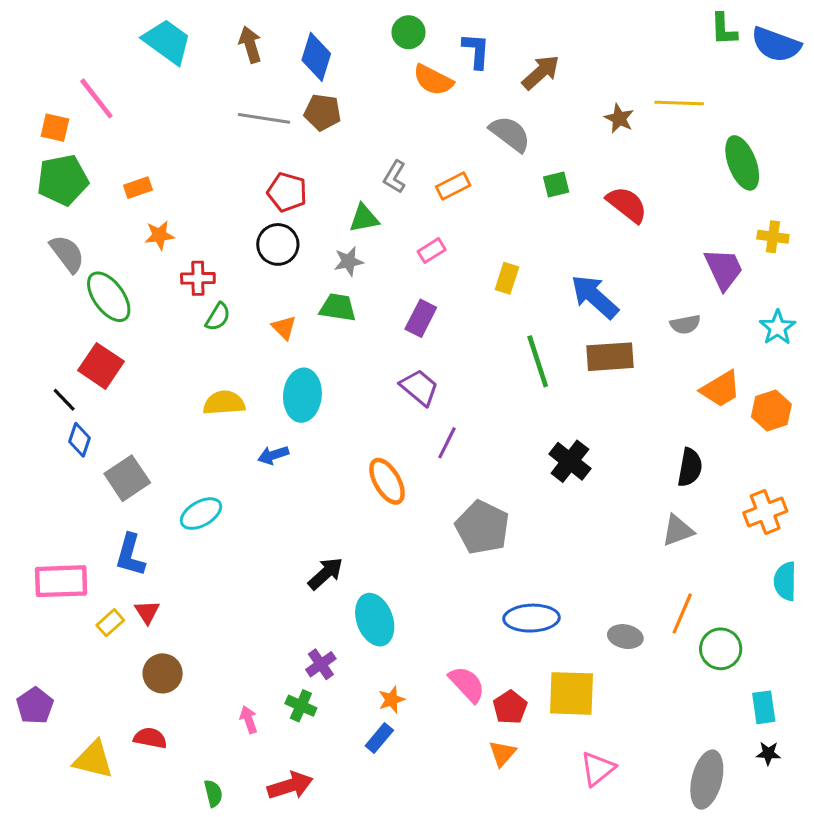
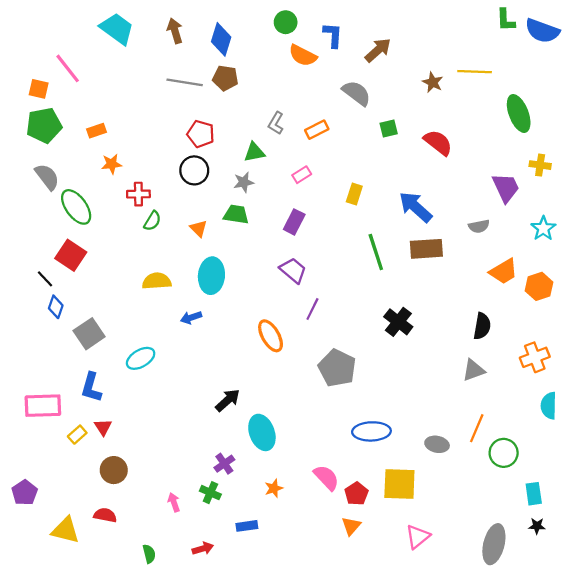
blue rectangle: (379, 738) -> (247, 526), moved, turned 42
red arrow: (290, 786) -> (203, 548), size x0.7

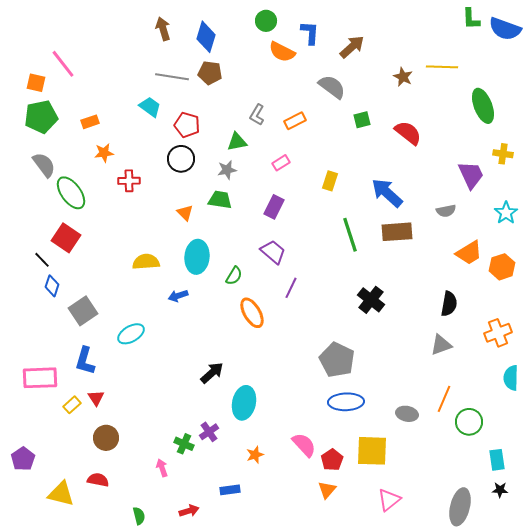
cyan trapezoid: (117, 29) -> (150, 107), moved, size x0.7
green semicircle: (152, 221) -> (234, 276), moved
gray pentagon: (337, 368) -> (337, 360), moved
cyan ellipse: (262, 432) -> (244, 403), turned 32
green cross: (210, 493) -> (184, 444), moved

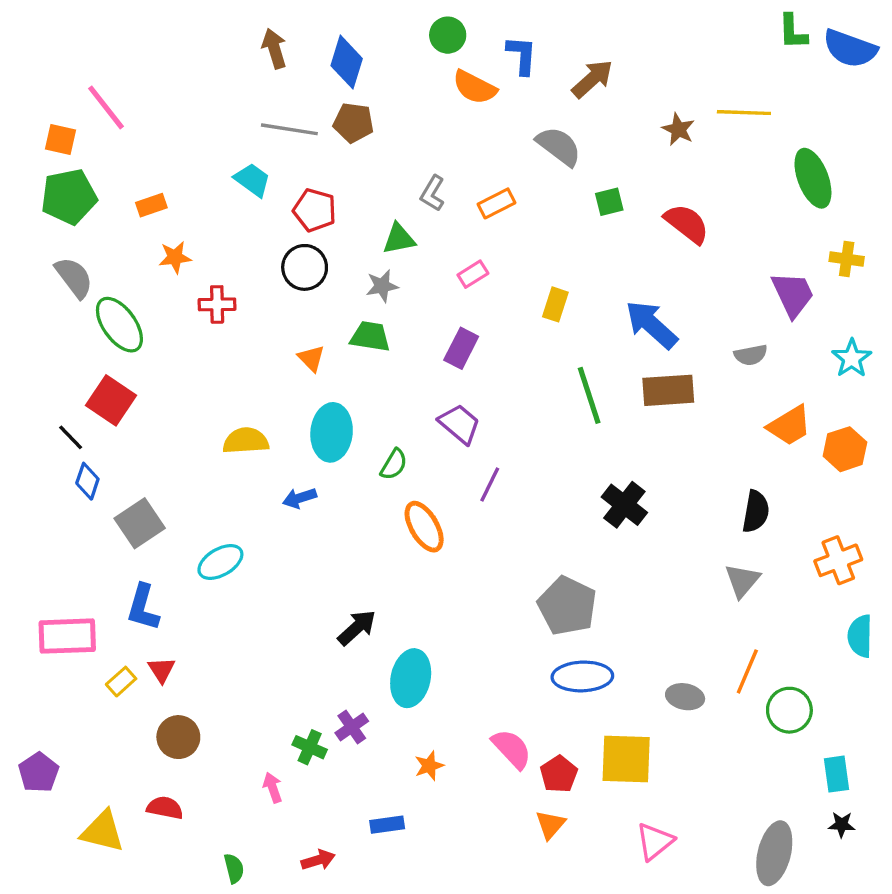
gray triangle: (441, 345) -> (742, 581), turned -30

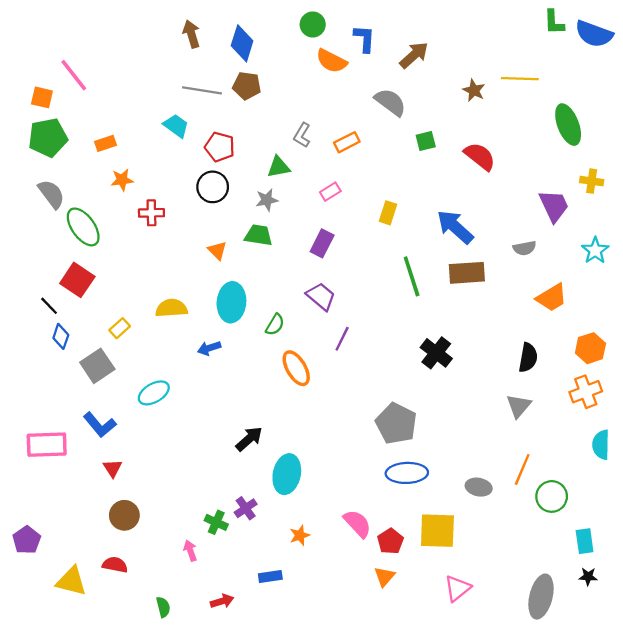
orange hexagon: (845, 449) -> (590, 348), moved
blue L-shape: (143, 607) -> (100, 425), turned -56
yellow rectangle: (121, 682) -> (120, 328), moved

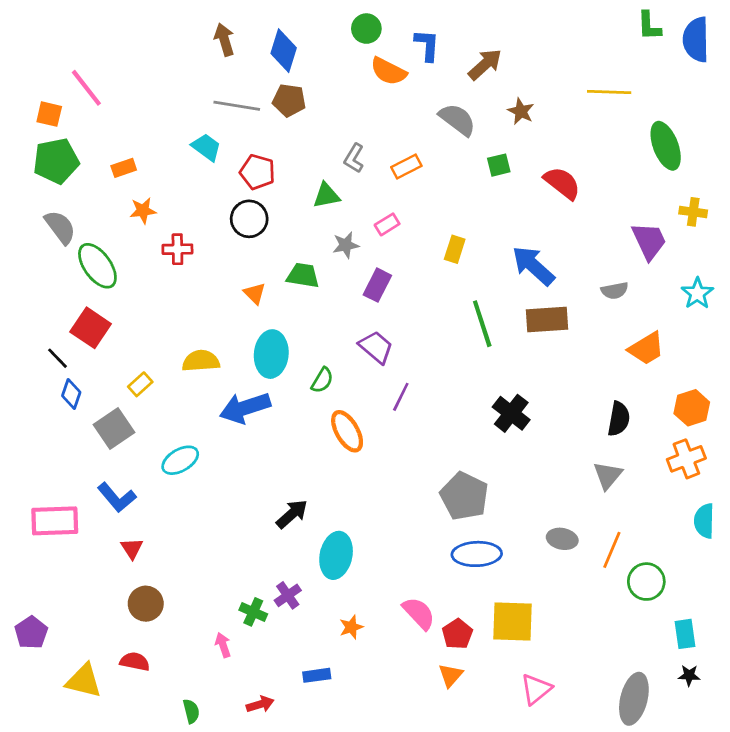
blue semicircle: (594, 34) -> (696, 40), turned 69
brown star: (474, 90) -> (521, 111), moved
gray star: (267, 200) -> (346, 245), moved
blue arrow: (209, 348) -> (245, 408), size x1.8
gray ellipse: (479, 487) -> (562, 539), moved

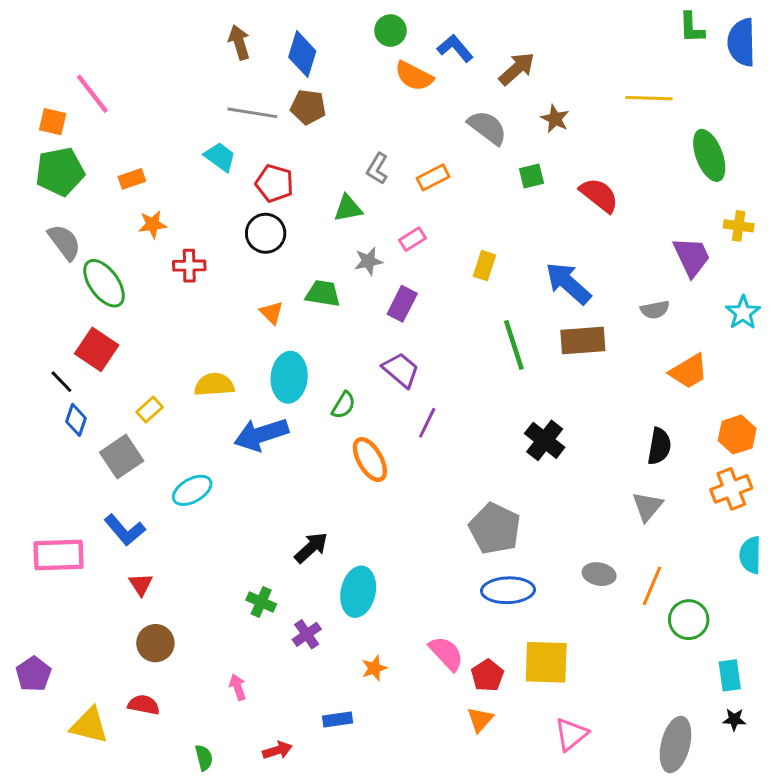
blue L-shape: (427, 45) -> (455, 48), turned -44
green cross: (253, 612) -> (261, 602), moved

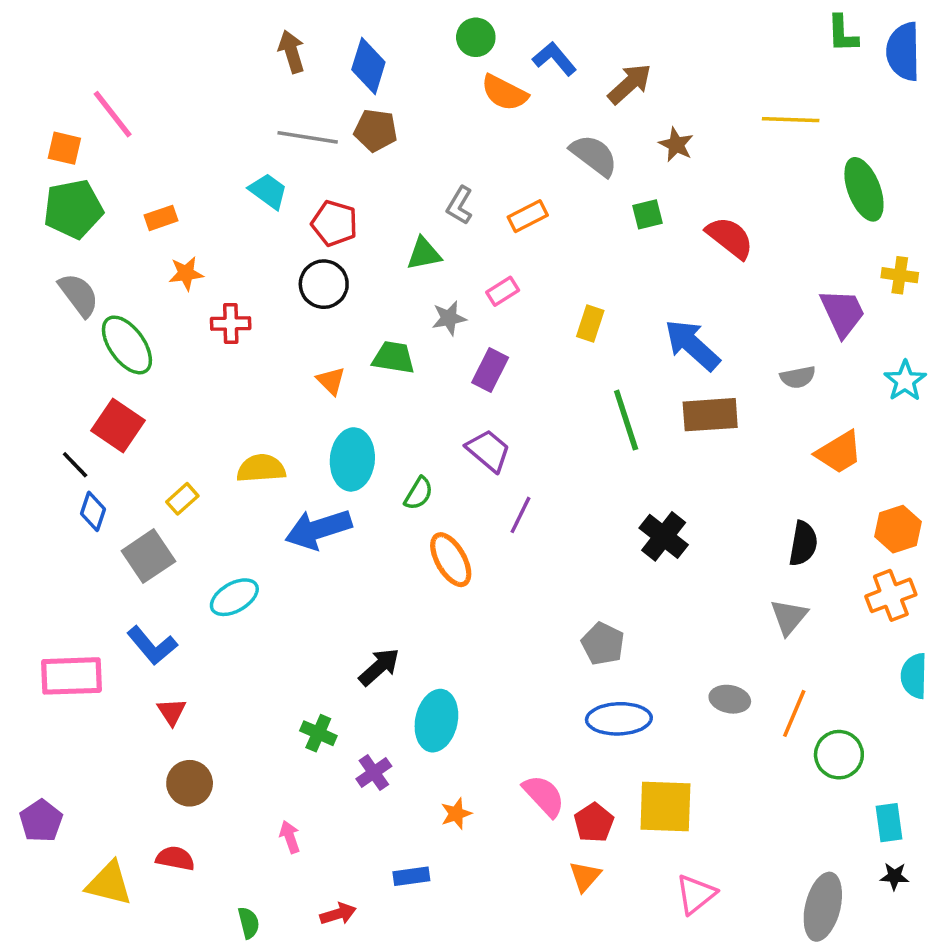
gray pentagon: (495, 529) -> (603, 644), size x0.7

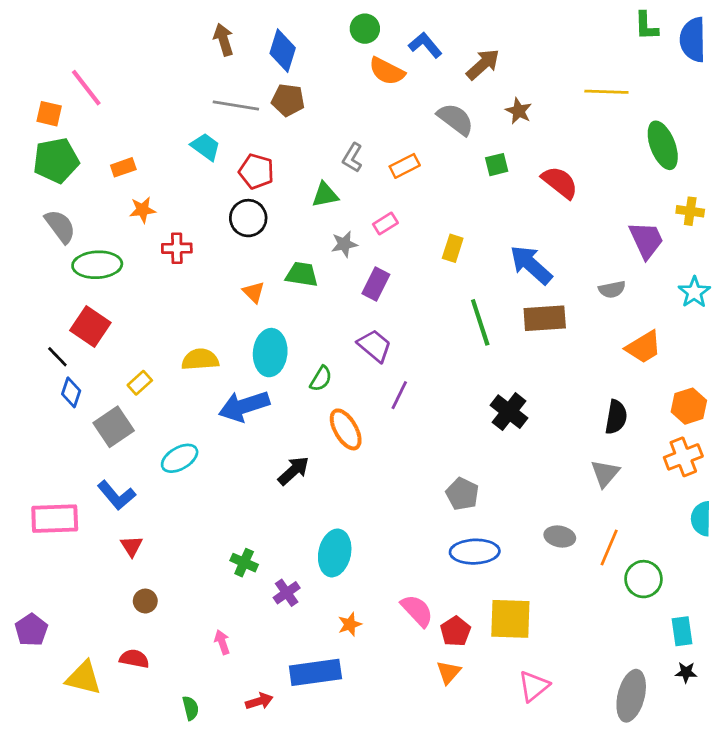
green ellipse: (127, 345) -> (97, 265), turned -57
black arrow: (379, 667) -> (293, 471), moved
brown circle: (190, 783) -> (145, 601), size x0.7
blue rectangle: (411, 876) -> (315, 672), size x1.8

